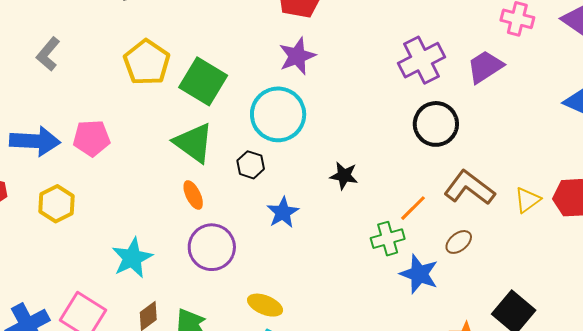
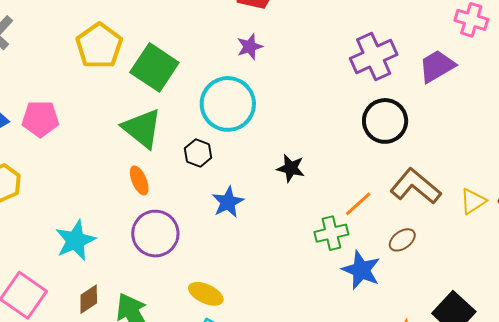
purple star: (297, 56) -> (250, 47), size x0.7

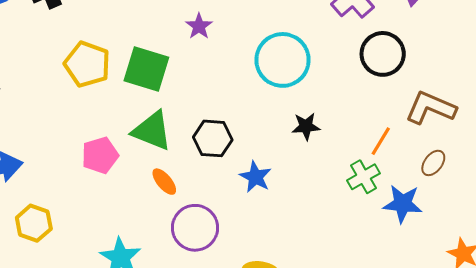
purple star: (250, 47) -> (199, 26), moved
cyan circle: (228, 104) -> (282, 60), moved
pink pentagon: (40, 119) -> (100, 155), moved
black hexagon: (198, 153) -> (213, 138), size x1.4

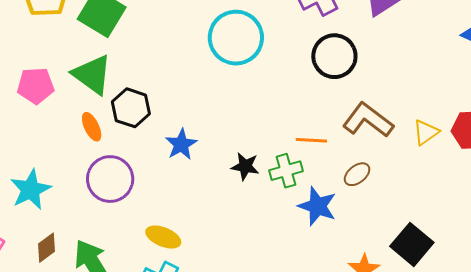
black star: (306, 126) -> (245, 166), moved
black hexagon: (213, 138) -> (131, 108), moved
orange line: (381, 141) -> (311, 140), turned 48

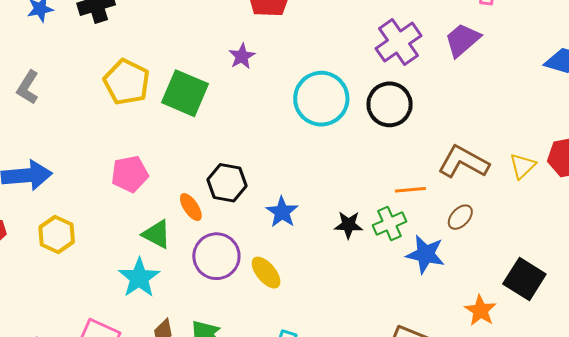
black circle: (334, 56) -> (390, 104), moved
green triangle: (92, 75) -> (157, 234), moved, size x0.7
yellow ellipse: (163, 237) -> (266, 273), moved, turned 36

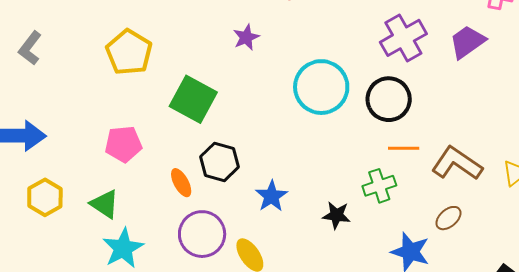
green square: (185, 93) -> (193, 99), moved
orange line: (410, 190) -> (404, 148), moved
green cross: (389, 223) -> (379, 186), moved
green triangle: (157, 234) -> (105, 204), moved

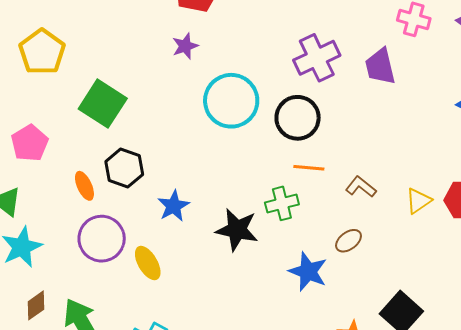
purple star: (246, 37) -> (185, 46), moved
purple trapezoid: (467, 42) -> (380, 66), turned -72
pink pentagon: (123, 144) -> (30, 143), turned -30
brown L-shape: (457, 163) -> (361, 187), size x0.6
black star: (336, 215) -> (237, 230), size x1.5

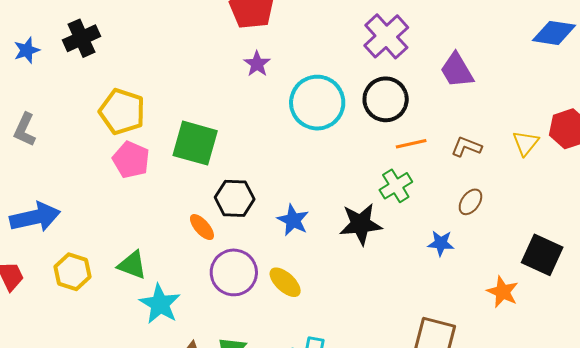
purple trapezoid: (380, 66) -> (457, 70), moved
pink pentagon: (30, 143) -> (131, 160), moved
blue star: (308, 272) -> (441, 243), size x0.7

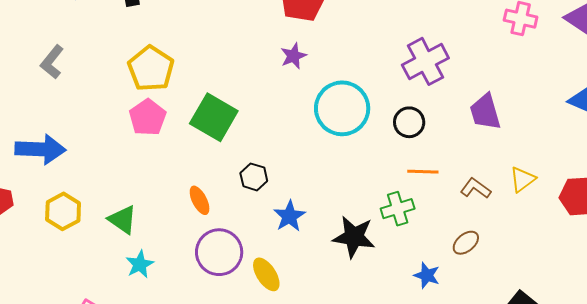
black circle: (386, 99) -> (409, 122), size x0.7
yellow triangle: (526, 143) -> (523, 179), moved
black hexagon: (235, 198) -> (254, 177), moved, size x0.7
cyan star: (160, 304) -> (140, 264), size x0.7

